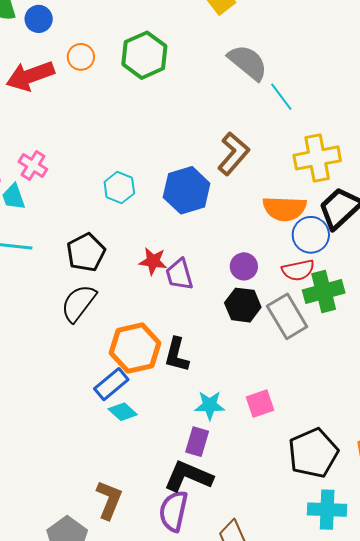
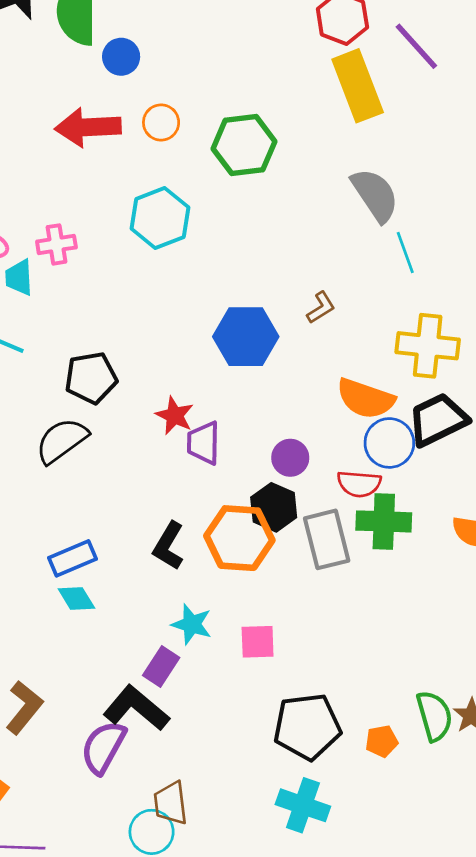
brown L-shape: (233, 154) -> (321, 308), size x0.6
pink cross: (33, 166) -> (56, 244), turned 32
cyan hexagon: (119, 188) -> (160, 218), moved, size x1.4
orange hexagon: (135, 348) -> (239, 538), moved

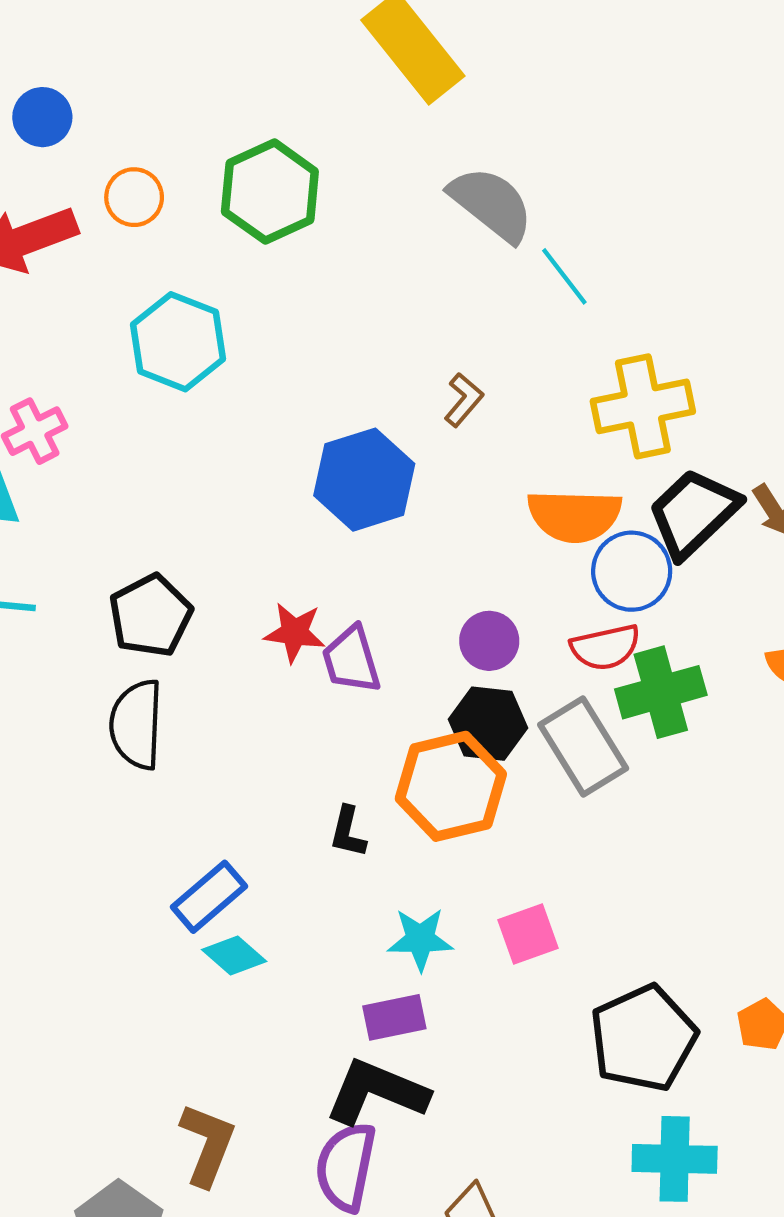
black semicircle: (62, 441) -> (136, 724), turned -34
black L-shape: (169, 546) -> (348, 832), size x0.7
purple rectangle: (161, 666) -> (394, 1017), turned 63

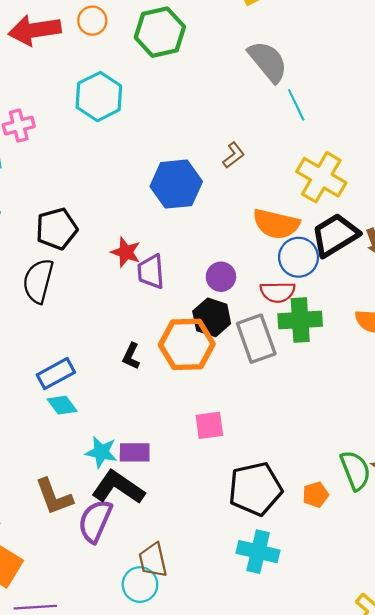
yellow cross: (643, 406) -> (321, 177), turned 30
cyan star: (420, 939) -> (101, 452), moved
brown L-shape: (207, 1145) -> (54, 497), moved, turned 126

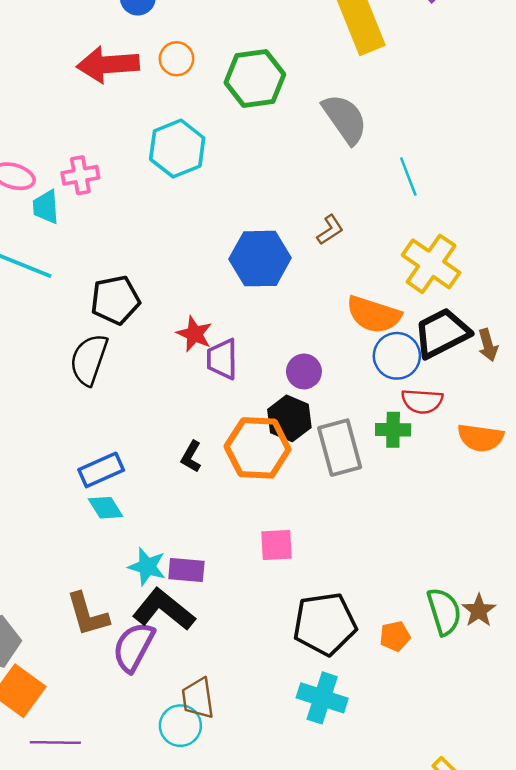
gray semicircle: (268, 61) -> (345, 119), moved
red semicircle: (278, 292) -> (422, 401), moved
green cross: (300, 320) -> (393, 430), size x0.7

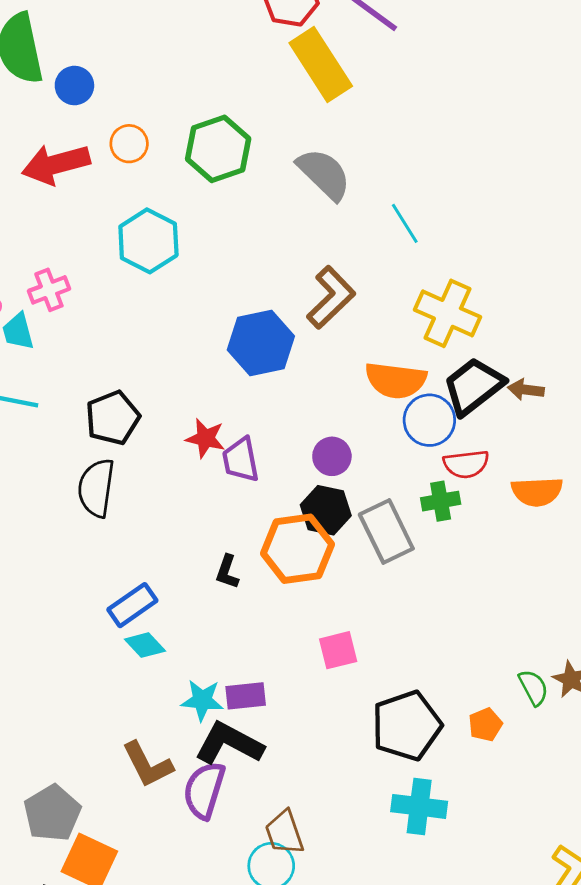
brown L-shape: (330, 230) -> (331, 297), size x1.8
brown arrow: (488, 345) -> (526, 390), turned 124
green semicircle: (444, 611) -> (533, 688), size x0.7

